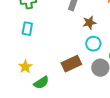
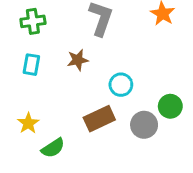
brown star: (89, 23) -> (78, 60), moved
cyan circle: (93, 44) -> (121, 85), moved

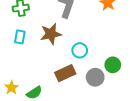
brown star: (78, 60) -> (51, 34), size x1.5
yellow star: (28, 123) -> (12, 88), moved

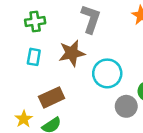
cyan circle: (80, 50) -> (107, 73), size x1.5
brown rectangle: (65, 73) -> (52, 97), moved

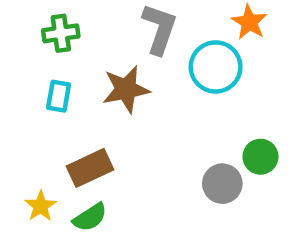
cyan circle: (107, 73) -> (216, 67), moved

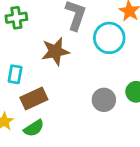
cyan rectangle: (59, 96) -> (15, 74), moved
gray circle: (222, 184) -> (104, 100), moved

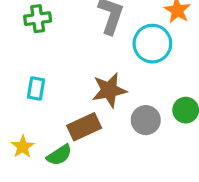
brown star: (55, 51) -> (109, 90), moved
brown rectangle: (34, 99) -> (84, 127), moved

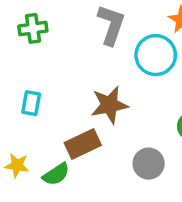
gray circle: (146, 120) -> (149, 164), moved
yellow star: (23, 147) -> (17, 165), turned -30

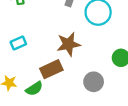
cyan rectangle: (31, 103) -> (18, 43), turned 56

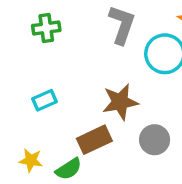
gray circle: (94, 82) -> (155, 140), moved

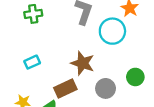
brown star: (120, 102) -> (83, 63), turned 30

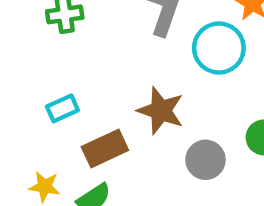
brown rectangle: (65, 88) -> (105, 149), moved

